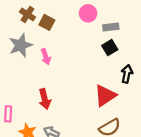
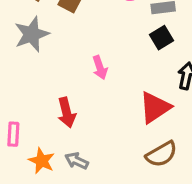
pink arrow: (46, 57) -> (100, 68), moved

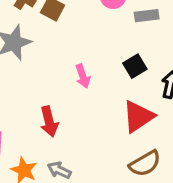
black square: (161, 38) -> (135, 66), moved

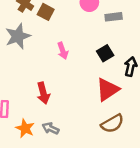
pink arrow: (83, 76) -> (63, 51), moved

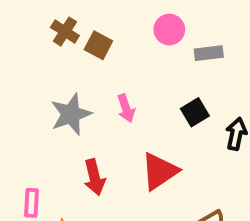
gray star: (18, 36) -> (71, 114), moved
red triangle: (108, 90) -> (159, 171), moved

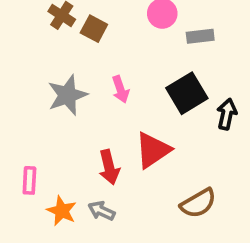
black square: (195, 112) -> (187, 93), size x1.5
red arrow: (94, 177) -> (109, 167), moved

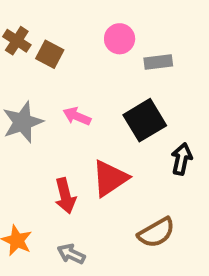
pink arrow: (121, 89) -> (77, 116), turned 132
black arrow: (227, 114) -> (182, 159), moved
gray arrow: (102, 211) -> (71, 254), moved

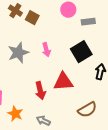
pink arrow: (77, 116) -> (46, 50), turned -128
red triangle: (110, 178) -> (63, 82), turned 30

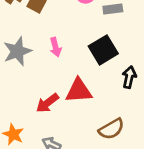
red arrow: (40, 91) -> (47, 103), turned 66

